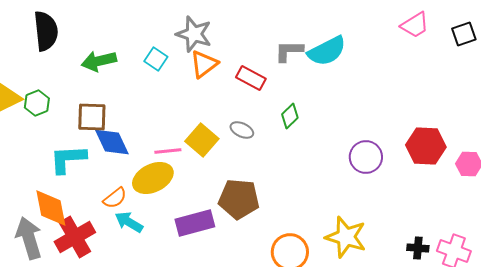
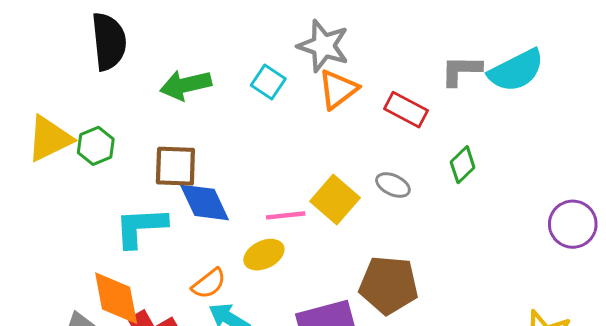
yellow ellipse: (153, 178) -> (264, 255), size x0.7

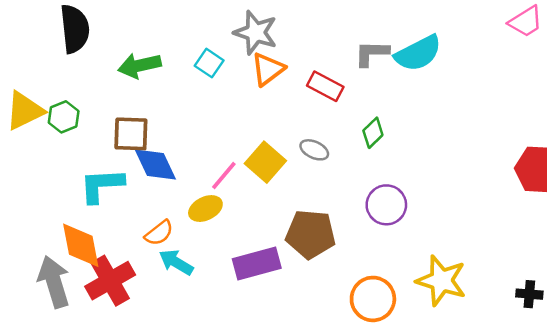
pink line: (286, 215) -> (224, 176), turned -44
purple circle: (573, 224) -> (386, 205), moved

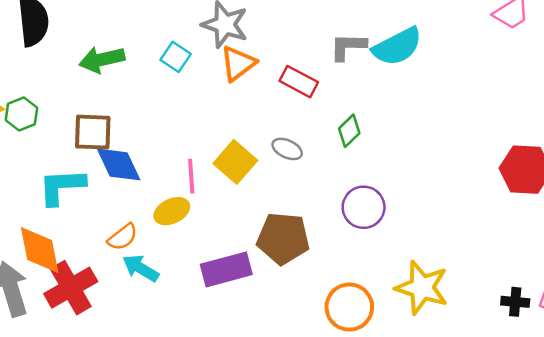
pink line: (224, 176) -> (191, 176), turned -44

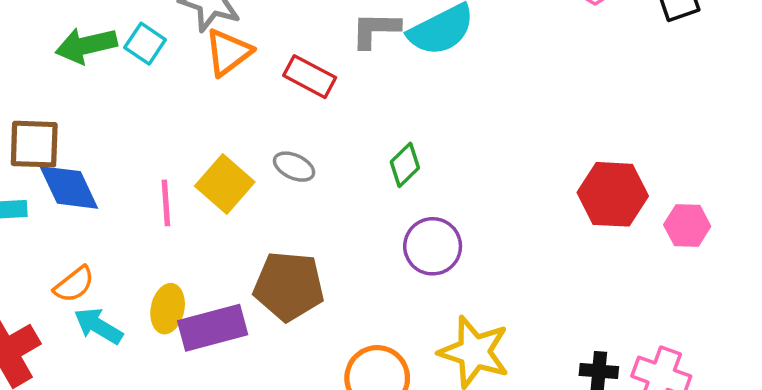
green arrow: (102, 60) -> (86, 45), moved
green diamond: (349, 131) -> (405, 165), moved
purple circle: (364, 207) -> (433, 246), moved
yellow ellipse: (172, 211) -> (168, 309), moved, turned -52

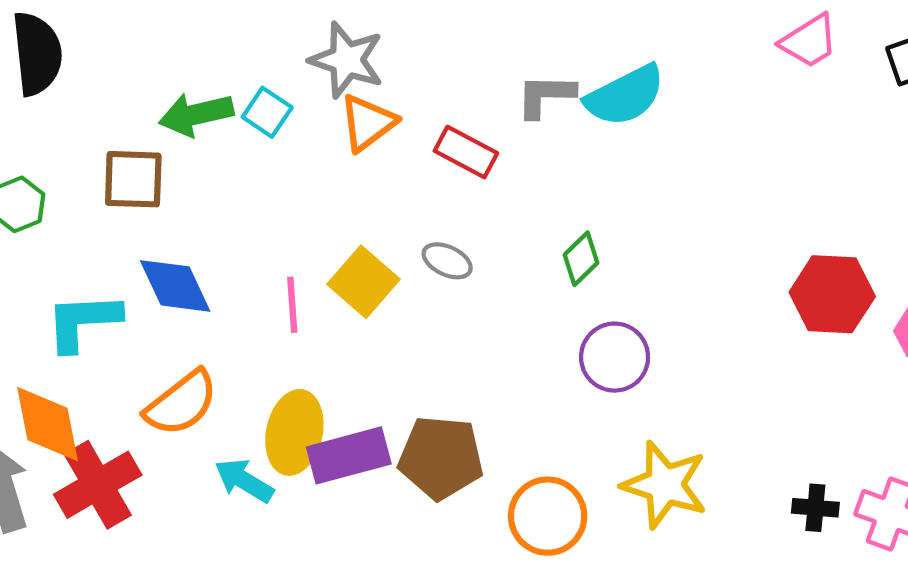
brown square: (34, 144) -> (133, 179), moved
orange semicircle: (74, 284) -> (181, 403), size x1.5
brown pentagon: (289, 286) -> (441, 458), moved
yellow ellipse: (168, 309) -> (294, 432), size x1.4
cyan arrow: (98, 326) -> (244, 481), moved

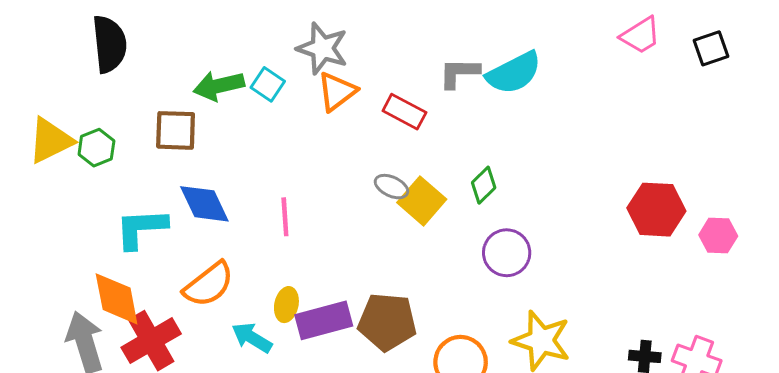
yellow square: (363, 282) -> (422, 201), moved
yellow ellipse: (294, 432) -> (286, 305), size x0.6

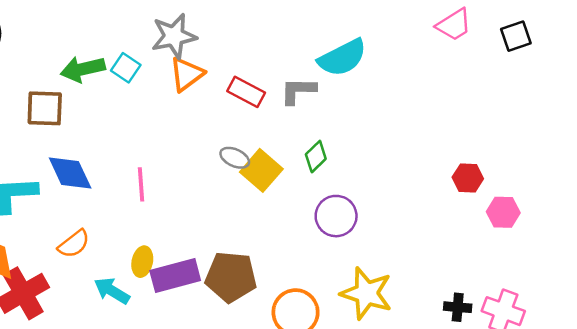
gray star: (322, 48) -> (174, 36), turned -30
gray L-shape: (459, 73) -> (298, 91), moved
red hexagon: (656, 210) -> (468, 178), size x0.6
pink hexagon: (718, 235) -> (503, 212), moved
orange semicircle: (209, 284) -> (74, 244), size x0.7

